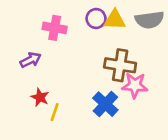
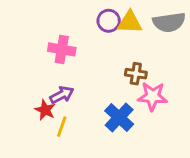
pink cross: (55, 28) -> (62, 49), moved
purple arrow: (31, 60) -> (62, 95), moved
brown cross: (120, 65) -> (136, 74), size x0.6

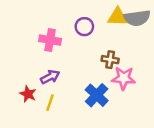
purple circle: (109, 21) -> (84, 27), moved
yellow triangle: (130, 22) -> (117, 17), moved
red star: (45, 110) -> (28, 94), moved

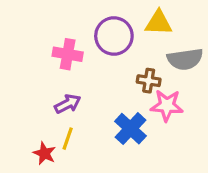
gray semicircle: (137, 18) -> (185, 59), moved
purple circle: (84, 27) -> (114, 36), size x1.5
red star: (28, 94) -> (44, 153), moved

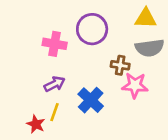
yellow triangle: (159, 23) -> (146, 18), moved
blue cross: (130, 129) -> (91, 100), moved

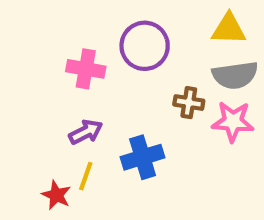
pink star: (135, 85) -> (233, 121), moved
blue cross: (91, 100) -> (143, 157), turned 30

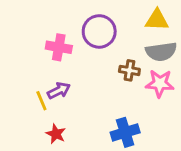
blue cross: (143, 157) -> (125, 132), moved
yellow line: (86, 176) -> (41, 101), moved, turned -42
red star: (56, 195) -> (56, 134), moved

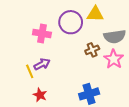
yellow triangle: (157, 20) -> (95, 14), moved
brown cross: (129, 70) -> (92, 50), turned -32
pink star: (160, 83) -> (114, 59), turned 30

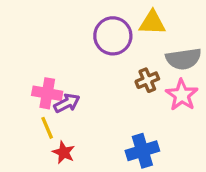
pink cross: (42, 33) -> (47, 93), moved
yellow line: (30, 71) -> (47, 128), moved

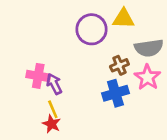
purple arrow: (67, 103) -> (54, 84), turned -90
yellow line: (47, 128) -> (53, 109), moved
blue cross: (142, 151) -> (115, 93), moved

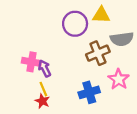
brown cross: (119, 65) -> (98, 53), size x1.5
pink star: (147, 77) -> (119, 79), moved
blue cross: (115, 93) -> (89, 92), moved

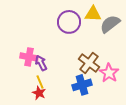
gray semicircle: (122, 39) -> (110, 24), moved, turned 150
brown cross: (98, 53) -> (89, 63), moved, turned -30

